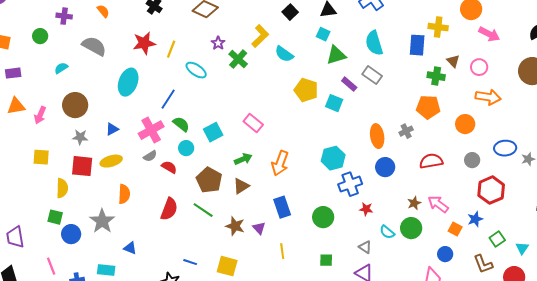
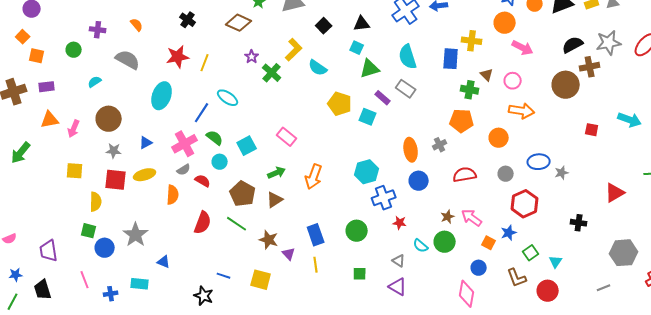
cyan ellipse: (196, 70) -> (228, 98), moved
orange semicircle: (124, 194) -> (173, 195), moved
blue rectangle: (282, 207) -> (316, 235), moved
purple triangle: (259, 228) -> (289, 254), moved

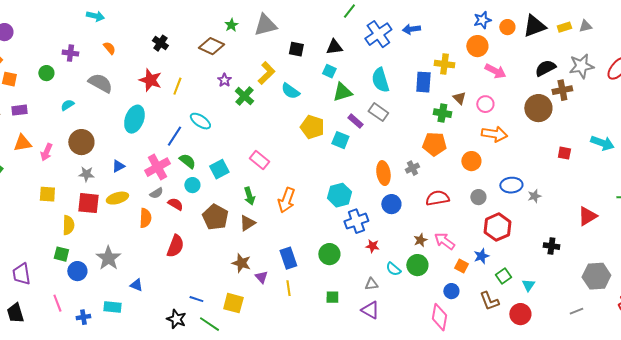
black square: (324, 26) -> (296, 49), turned -35
red star: (178, 57) -> (150, 80), turned 30
green arrow: (277, 173) -> (249, 196), turned 96
green line: (237, 224) -> (209, 324), moved
gray triangle: (399, 261) -> (371, 284), turned -40

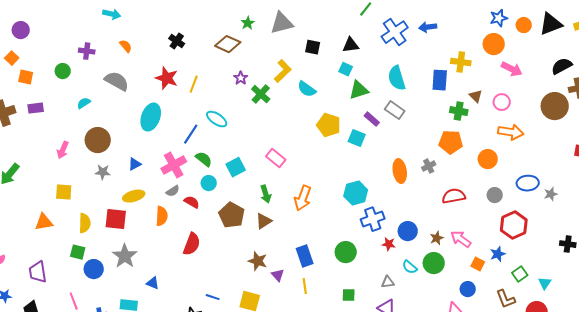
orange triangle: (22, 143) -> (44, 222), moved
red square: (88, 203) -> (116, 219), moved
blue circle: (391, 204) -> (408, 231), moved

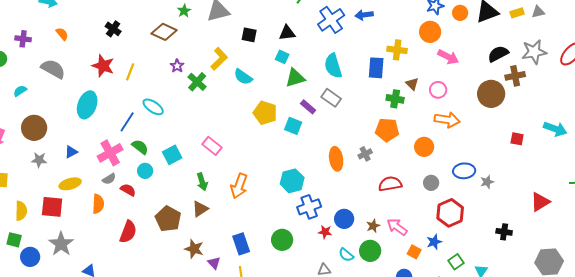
brown pentagon: (232, 215) -> (168, 219), moved

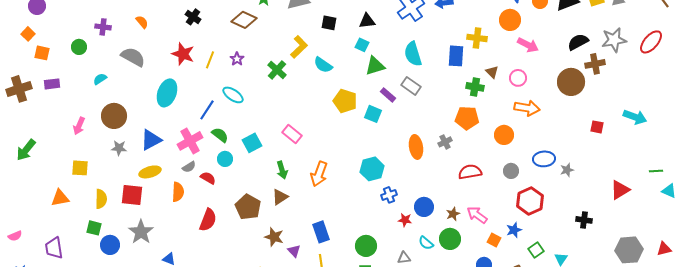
purple star: (177, 66) -> (237, 59), moved
blue triangle: (71, 152) -> (151, 140), size x1.6
blue cross: (309, 207) -> (389, 195), size x0.7
green circle: (282, 240) -> (366, 246), moved

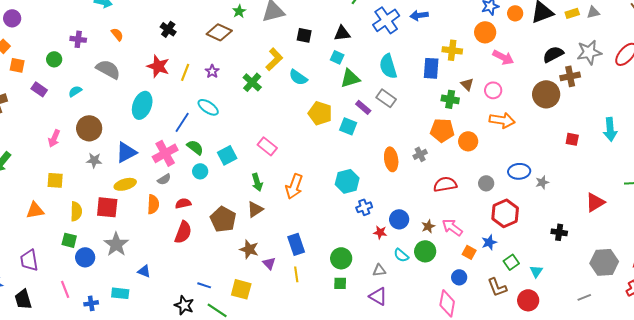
purple rectangle: (52, 84) -> (39, 89), moved, turned 42
cyan arrow: (635, 117) -> (610, 129), turned 65
orange circle: (504, 135) -> (468, 141), moved
red semicircle: (208, 178) -> (183, 203), moved, turned -42

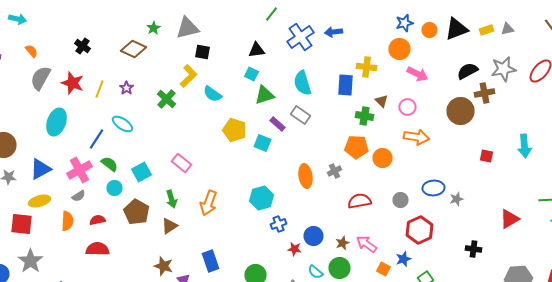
black square: (304, 35) -> (202, 52), moved
gray semicircle: (108, 69) -> (40, 78), moved, turned -90
brown pentagon: (223, 219) -> (136, 212), moved
red semicircle: (183, 232) -> (98, 249), turned -110

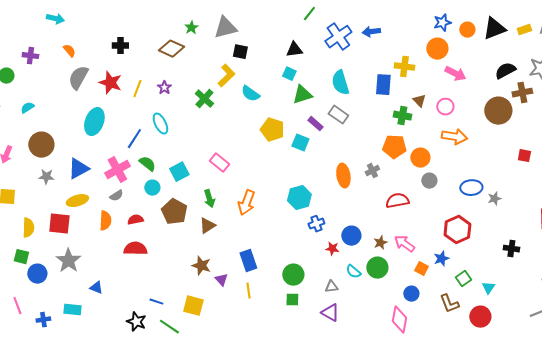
black cross: (82, 46) -> (120, 46), turned -35
cyan ellipse: (122, 124) -> (160, 124), turned 30
gray circle: (400, 200) -> (429, 181), moved

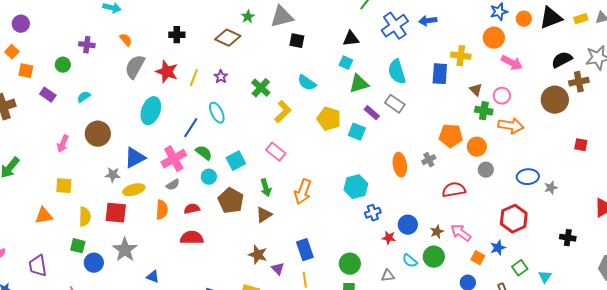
yellow L-shape: (226, 76) -> (283, 112), moved
green cross: (402, 116) -> (484, 111), moved
gray star: (46, 177) -> (113, 175), moved

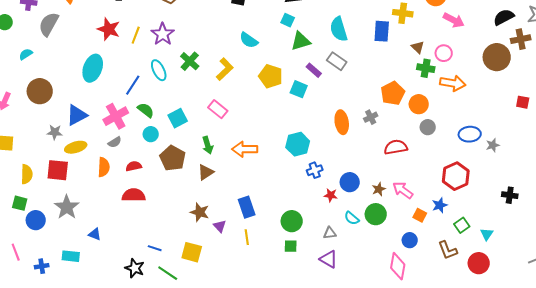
gray semicircle: (135, 67) -> (49, 24), moved
purple star: (221, 77) -> (163, 34), size x1.6
green cross: (261, 88) -> (190, 61), moved
orange pentagon: (451, 136) -> (393, 93), turned -30
orange arrow: (303, 192) -> (245, 149), turned 70

